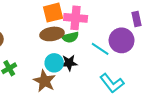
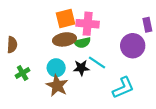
cyan line: (100, 49) -> (97, 63), moved
cyan circle: (54, 63) -> (56, 68), moved
cyan L-shape: (112, 83) -> (123, 88), turned -75

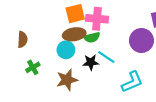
cyan circle: (56, 68) -> (66, 50), moved
brown star: (57, 86) -> (67, 80), turned 30

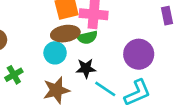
purple circle: (141, 40) -> (139, 54), moved
cyan line: (106, 57) -> (105, 89), moved

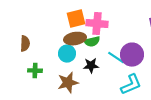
green cross: (14, 75) -> (35, 71), turned 32
cyan line: (105, 89) -> (116, 58), moved

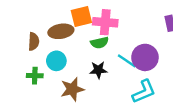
brown ellipse: (75, 39) -> (61, 31), moved
brown semicircle: (25, 44) -> (34, 42), moved
cyan circle: (67, 54) -> (56, 61), moved

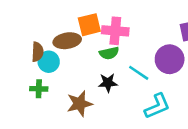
purple circle: (145, 57) -> (170, 59), moved
cyan circle: (56, 61) -> (49, 62), moved

